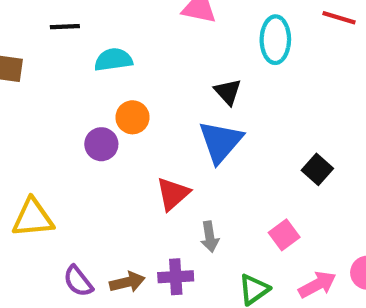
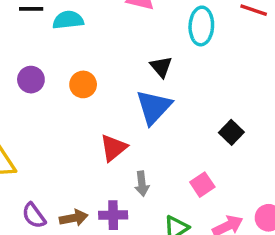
cyan semicircle: (113, 60) -> (68, 20), moved
purple circle: (101, 144) -> (31, 80), moved

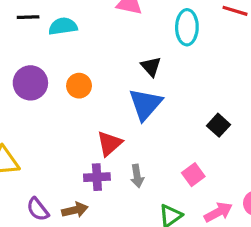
purple circle: (31, 80) -> (30, 83), size x1.4
purple cross: (113, 215) -> (97, 177), moved

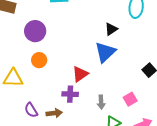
black triangle: (151, 67) -> (111, 29), turned 32
orange circle: (79, 86) -> (39, 60), moved
gray arrow: (137, 176) -> (101, 102), moved

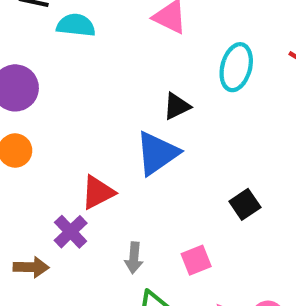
purple cross: (70, 94) -> (71, 232), turned 35

